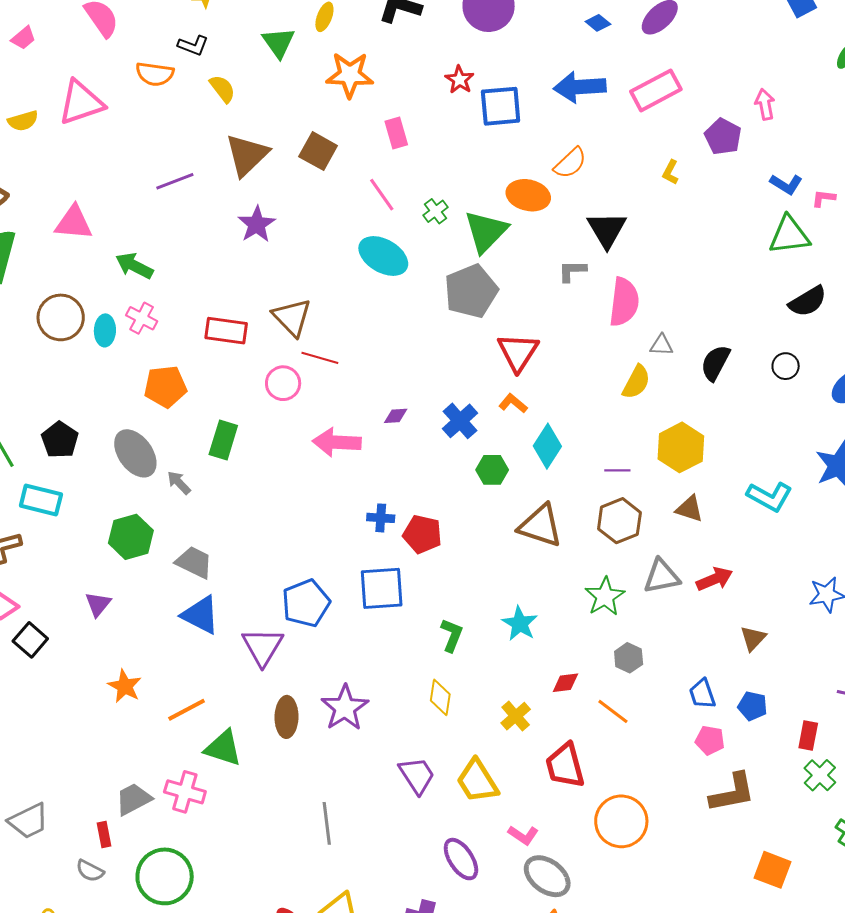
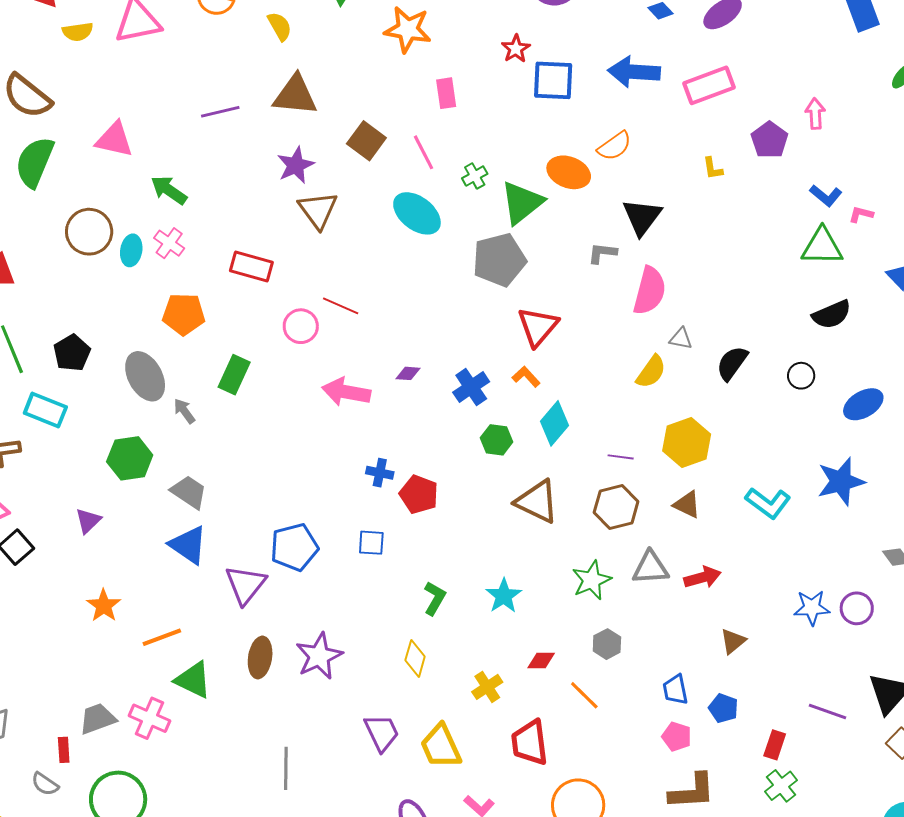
brown square: (318, 151) -> (366, 141), moved
brown triangle: (247, 155) -> (295, 95), turned 42
yellow L-shape: (670, 172) -> (713, 168), turned -45
brown triangle: (292, 317) -> (318, 210), moved
blue square: (382, 588) -> (371, 543), size x0.6

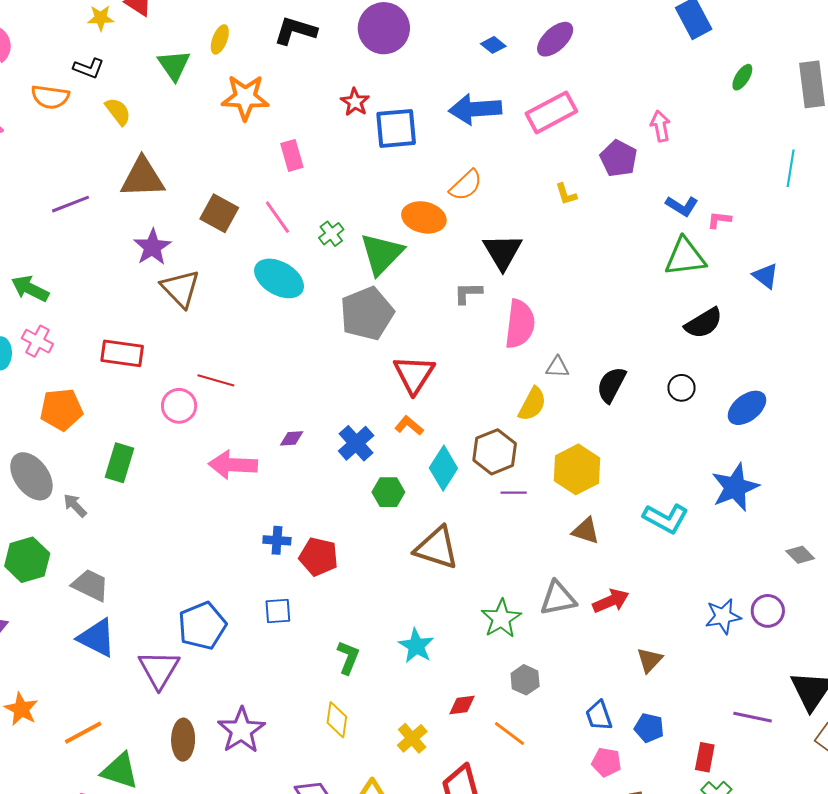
brown hexagon: (616, 507) -> (495, 452), moved

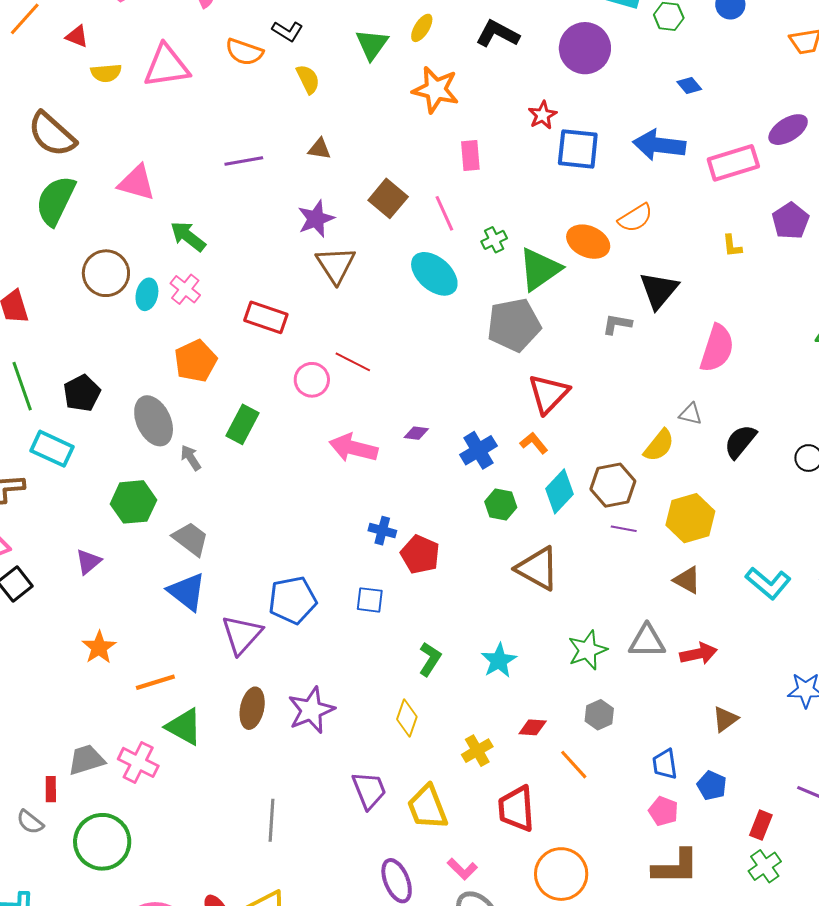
purple ellipse: (555, 39) -> (788, 130), moved
brown triangle: (143, 178) -> (320, 149), size x0.5
pink semicircle: (520, 324) -> (717, 348), moved
orange pentagon: (61, 409) -> (196, 361), turned -30

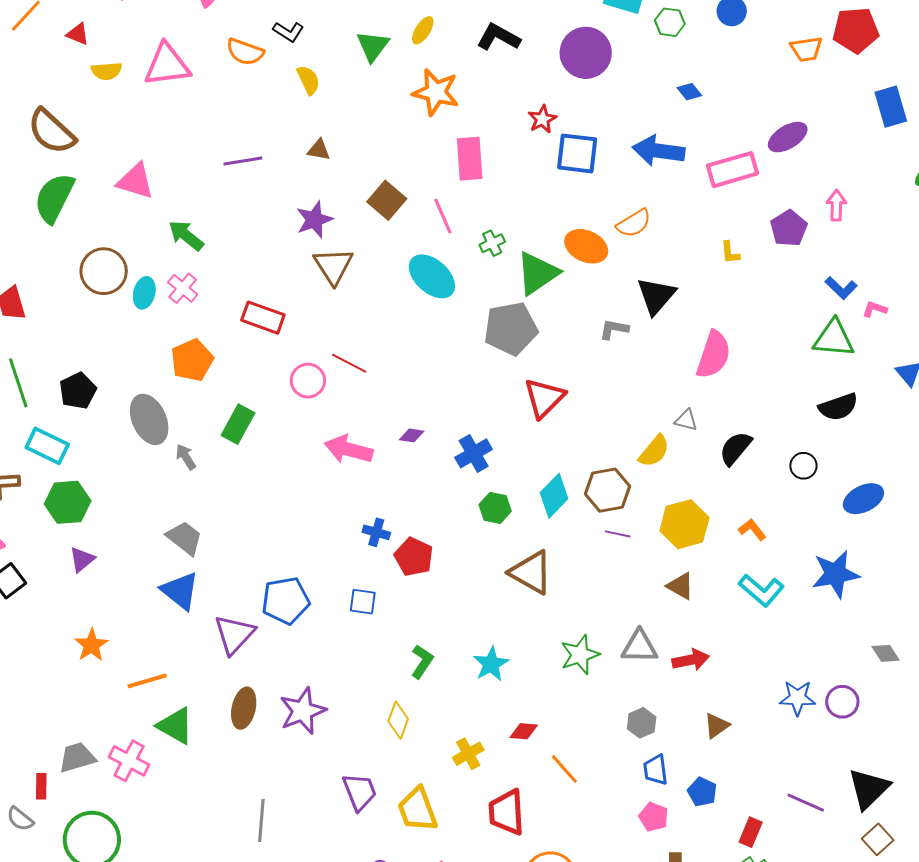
pink rectangle: (470, 156) -> (470, 159), size x1.4
orange L-shape: (534, 443) -> (752, 530), moved
green hexagon: (133, 502) -> (68, 502), moved
gray hexagon: (599, 715) -> (642, 723), moved

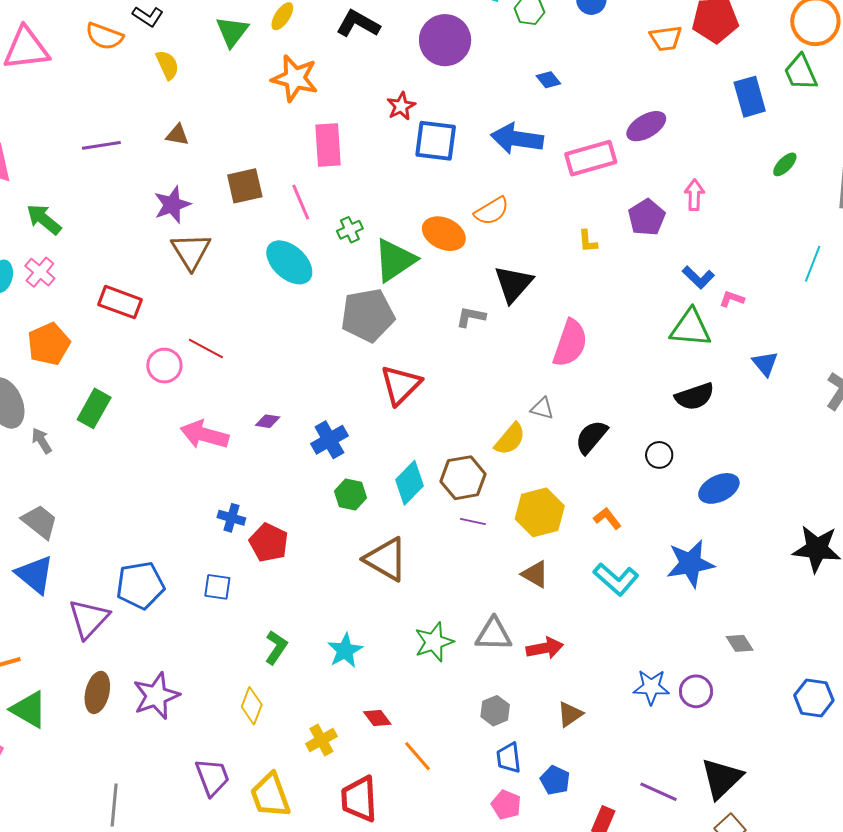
brown square: (387, 200) -> (245, 186), turned 36
red diamond: (524, 731) -> (377, 718), turned 48

